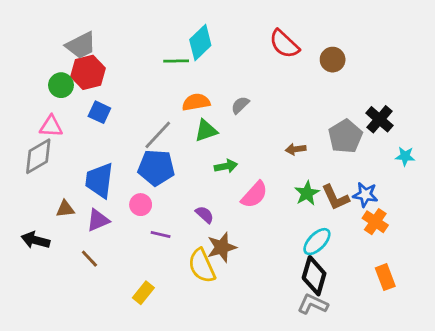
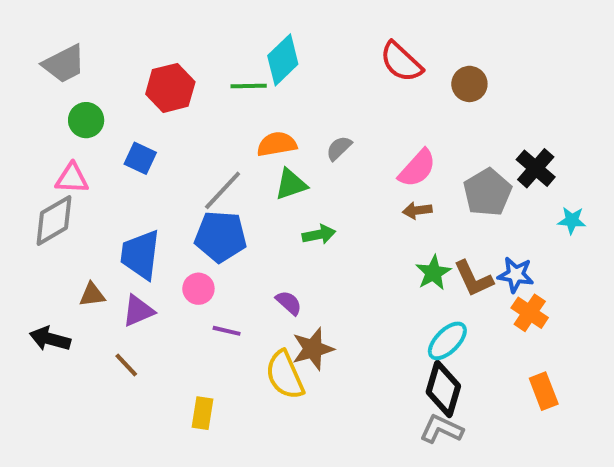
gray trapezoid: (81, 45) -> (64, 64), moved
red hexagon: (88, 72) -> (170, 88), moved
pink semicircle: (254, 195) -> (417, 168), moved
yellow rectangle: (143, 293) -> (202, 413), turned -30

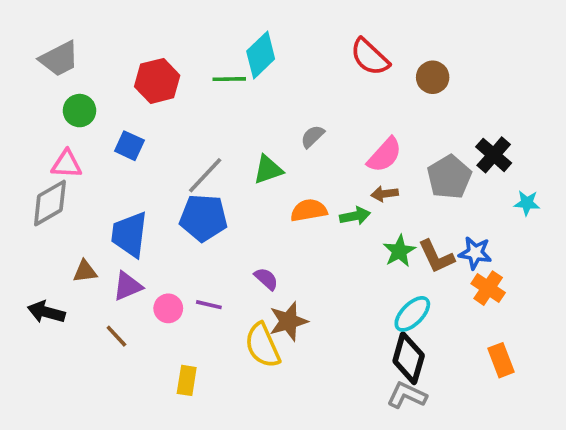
orange semicircle: (277, 144) -> (309, 210), moved
green arrow: (319, 235) -> (355, 216), moved
pink circle: (198, 289) -> (168, 308), moved

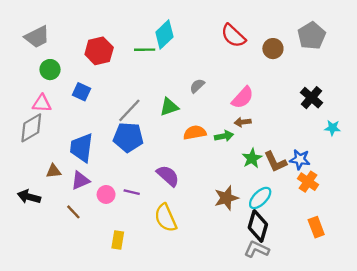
gray pentagon: (449, 177) -> (312, 36), moved
purple semicircle: (266, 279) -> (168, 176), size x1.5
brown star: (288, 321) -> (226, 198), moved

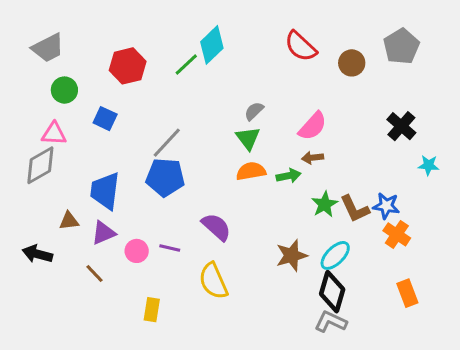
green line: (145, 50) -> (186, 64), turned -42
green triangle: (169, 107) -> (248, 138), moved, turned -48

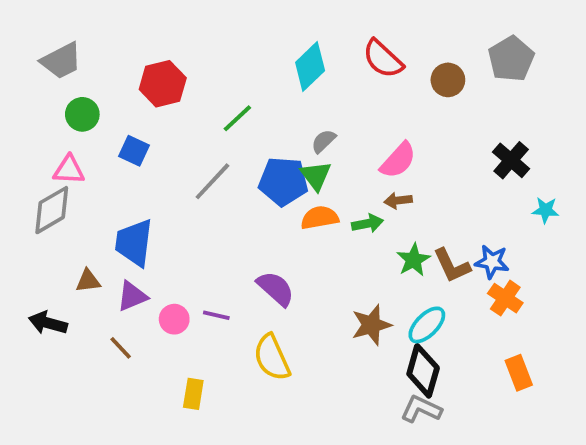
cyan diamond: (212, 45) -> (310, 66), moved
green line: (186, 64) -> (237, 118), moved
blue pentagon: (165, 177) -> (283, 181), moved

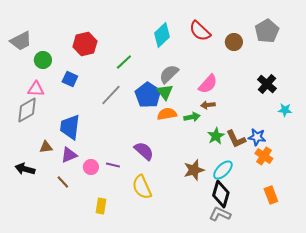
gray trapezoid: (61, 61) -> (21, 41), moved
gray semicircle: (323, 141) -> (169, 74), size x1.5
blue pentagon: (283, 181) -> (148, 95), turned 30

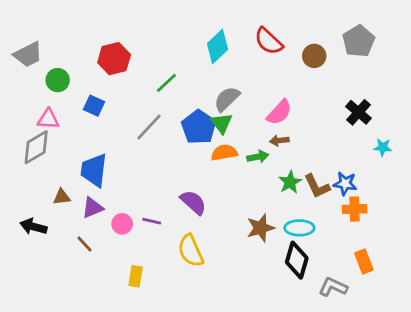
orange cross: (264, 156) -> (355, 209), turned -36
cyan ellipse: (223, 170) -> (299, 228), turned 45
gray L-shape: (220, 214) -> (333, 287), moved

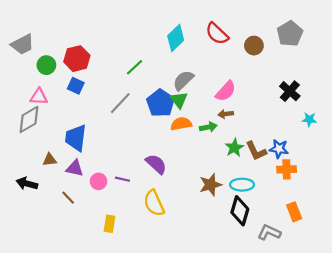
red hexagon: (114, 59) -> (77, 59), moved
purple triangle: (93, 208) -> (75, 168), turned 36

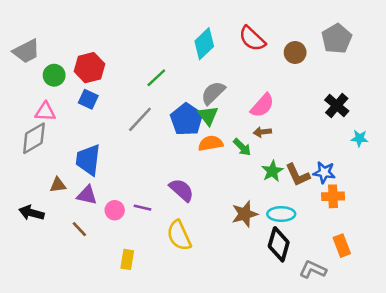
green arrow: (208, 127) -> (242, 147), turned 56

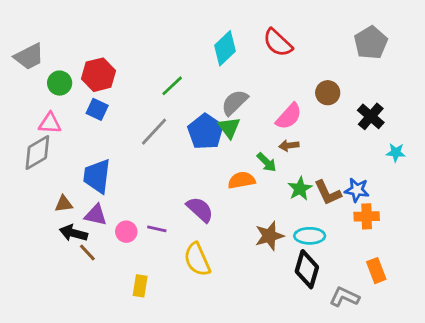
brown circle: (295, 53) -> (328, 93), moved
orange semicircle: (211, 143) -> (242, 180), moved
black arrow: (31, 213) -> (73, 233), moved

